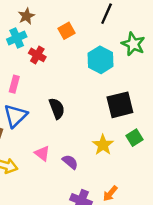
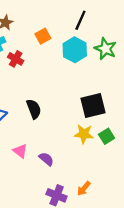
cyan hexagon: (100, 60) -> (75, 50), moved
yellow star: (103, 145) -> (84, 134), moved, turned -30

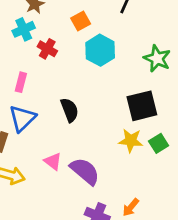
green star: (105, 49) -> (157, 59), moved
cyan hexagon: (75, 50) -> (100, 50), moved
purple semicircle: (46, 159) -> (85, 171), size x1.6

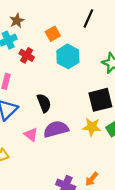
pink triangle: (53, 161) -> (31, 135), moved
purple semicircle: (85, 171) -> (56, 129), moved, turned -55

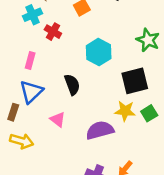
cyan hexagon: (68, 56) -> (99, 52), moved
purple semicircle: (56, 129) -> (100, 130), moved

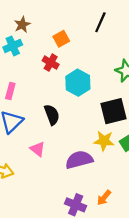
red cross: (53, 32) -> (51, 63), moved

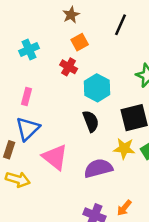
brown star: (22, 25) -> (71, 15), moved
black semicircle: (52, 115) -> (91, 121), moved
pink triangle: (38, 149) -> (55, 157), size x1.6

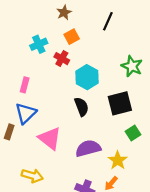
cyan cross: (29, 49) -> (39, 44), moved
yellow star: (124, 148) -> (118, 160), moved, turned 30
yellow arrow: (18, 179) -> (32, 176), moved

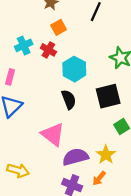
cyan cross: (39, 44) -> (24, 45), moved
pink triangle: (50, 138) -> (53, 134), moved
purple semicircle: (88, 148) -> (75, 157), moved

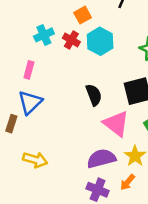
cyan hexagon: (74, 69) -> (100, 41), moved
pink triangle: (53, 134) -> (116, 124), moved
yellow arrow: (18, 170) -> (35, 160), moved

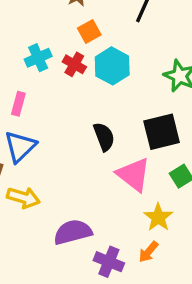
purple semicircle: (101, 159) -> (73, 232), moved
yellow arrow: (35, 160) -> (23, 198), moved

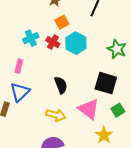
black square: (162, 132) -> (106, 83), turned 30
black semicircle: (104, 137) -> (61, 85), moved
yellow arrow: (23, 198) -> (56, 115), moved

